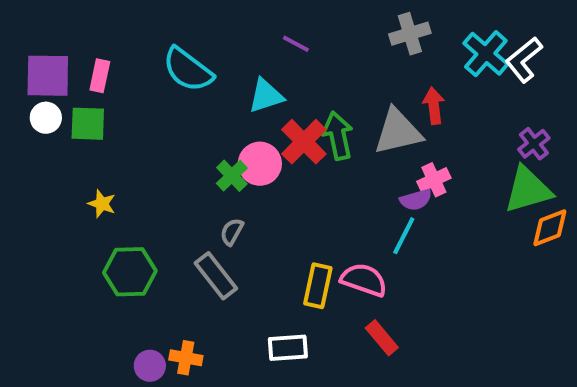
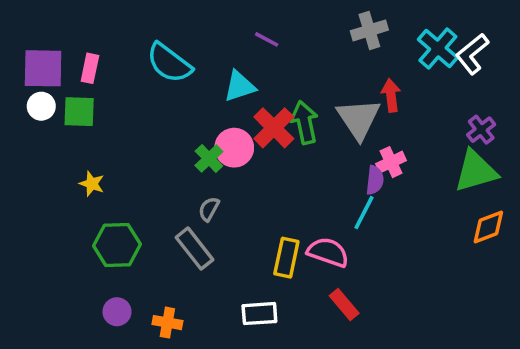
gray triangle: (398, 132) -> (359, 119), turned -51
purple semicircle: (416, 200) -> (375, 180), turned -68
orange diamond: (550, 228) -> (488, 227), moved
purple circle: (150, 366) -> (117, 312), moved

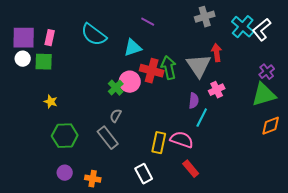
red cross: (274, 128) -> (152, 71), turned -30
purple semicircle: (375, 180) -> (194, 101), moved
white rectangle: (259, 314) -> (144, 174), turned 66

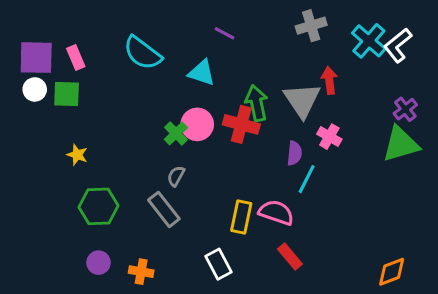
pink rectangle: (50, 38) -> (76, 58), turned -35
cyan triangle: (133, 48) -> (202, 73), turned 36
red cross: (152, 71) -> (241, 124), moved
pink cross: (217, 90) -> (329, 137), turned -35
orange diamond: (271, 126) -> (392, 272), moved

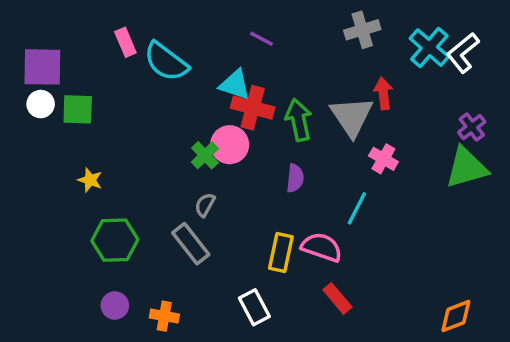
pink rectangle: (76, 58) -> (125, 42), moved
red cross: (241, 124) -> (253, 108), moved
purple semicircle: (294, 153) -> (295, 178), moved

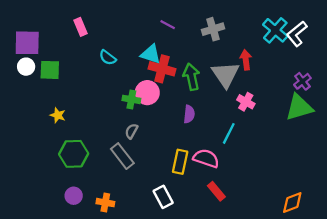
gray cross: (362, 30) -> (213, 29), moved
cyan semicircle: (166, 62) -> (108, 58), moved, size x0.6
green cross: (205, 155) -> (131, 99), turned -36

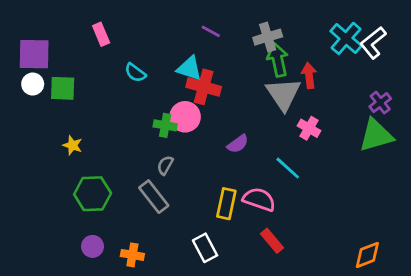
green arrow: (191, 77) -> (278, 60), moved
purple semicircle: (189, 114) -> (238, 144), turned 48
cyan line: (229, 133) -> (288, 168), turned -75

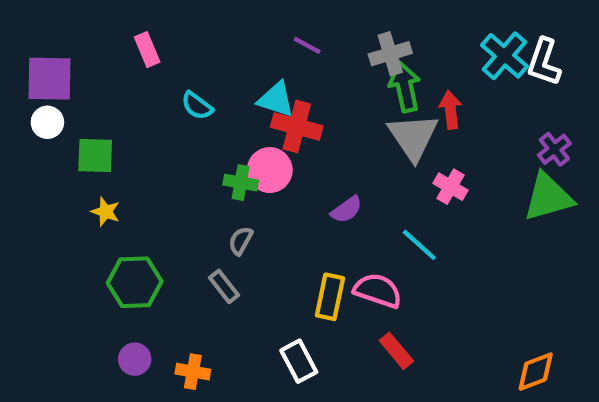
white L-shape: (373, 43) -> (544, 62), turned -32
green square: (63, 88) -> (95, 156), moved
gray rectangle: (154, 197) -> (224, 286), size x0.7

